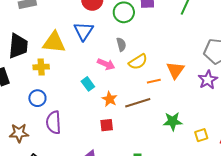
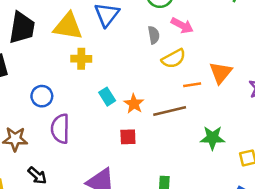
pink arrow: (106, 64) -> (182, 25), moved
yellow cross: (41, 67) -> (81, 59), moved
cyan rectangle: (88, 84) -> (107, 97), moved

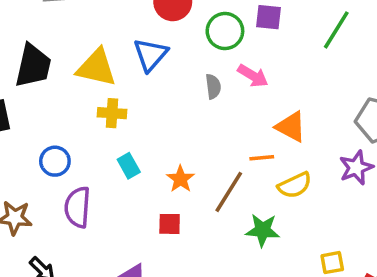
yellow semicircle: (174, 59) -> (295, 185), moved
orange triangle: (221, 73) -> (291, 127), moved, turned -45
cyan rectangle: (107, 97) -> (129, 166), moved
brown line: (170, 111) -> (229, 192), turned -48
green star: (213, 138) -> (263, 230), moved

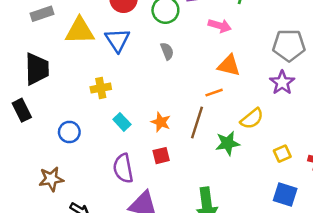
yellow triangle: (96, 68) -> (80, 31), moved
pink arrow: (253, 76) -> (220, 26), moved
yellow semicircle: (295, 185) -> (252, 119), moved
purple semicircle: (77, 207) -> (123, 168), moved

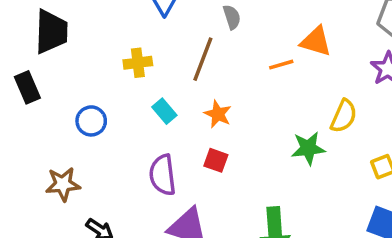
orange line: (214, 93) -> (281, 65), moved
yellow semicircle: (252, 119) -> (344, 116), turned -30
brown line: (197, 122) -> (203, 59), moved
red square: (161, 156) -> (216, 160), turned 30

